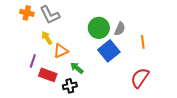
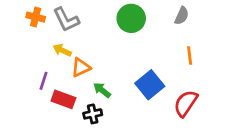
green circle: (99, 28) -> (131, 18), moved
gray semicircle: (120, 29) -> (182, 16), moved
yellow arrow: (47, 38) -> (62, 50), turned -32
blue square: (109, 51) -> (150, 85), moved

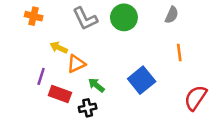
gray L-shape: (66, 20) -> (85, 19), moved
red semicircle: (186, 103) -> (196, 98), moved

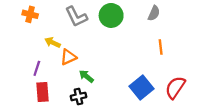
blue square: (142, 80) -> (141, 87), moved
red rectangle: (60, 94) -> (42, 92), moved, turned 66

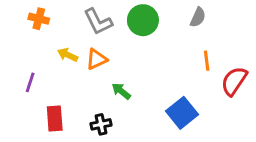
orange triangle: (68, 57) -> (97, 59), moved
purple line: (37, 68) -> (30, 82), moved
green arrow: (86, 76) -> (121, 91), moved
red semicircle: (175, 87) -> (234, 81), moved

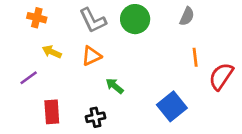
yellow arrow: (68, 55) -> (52, 52), moved
purple line: (30, 82) -> (29, 78), turned 36

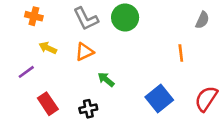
gray semicircle: (187, 16) -> (202, 20), moved
red semicircle: (221, 76) -> (206, 99), moved
red rectangle: (52, 112) -> (48, 104), turned -30

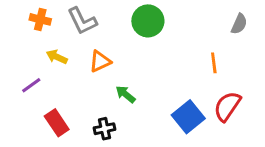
gray L-shape: (86, 19) -> (82, 21), moved
red semicircle: (206, 99) -> (227, 106), moved

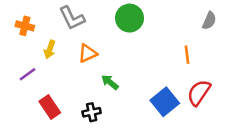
orange cross: (40, 19) -> (25, 26), moved
yellow arrow: (57, 57) -> (50, 49), turned -96

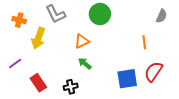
yellow arrow: (50, 49) -> (38, 38), size x1.5
orange triangle: (88, 53) -> (82, 41), moved
purple line: (27, 74) -> (15, 64), moved
blue square: (165, 102) -> (127, 79), turned 30

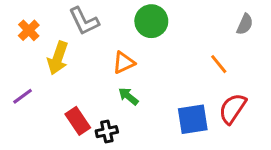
orange cross: (19, 20) -> (29, 30), turned 32
orange line: (144, 42) -> (219, 64), turned -32
red rectangle: (38, 83) -> (78, 121), moved

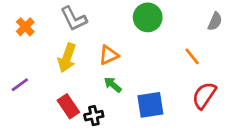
green circle: (151, 21) -> (148, 17), moved
yellow arrow: (58, 58) -> (67, 58), moved
blue square: (193, 119) -> (150, 105), moved

